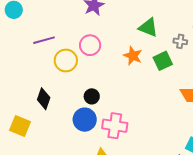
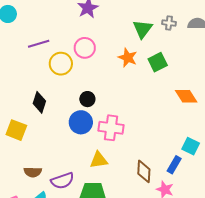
green triangle: (148, 27) -> (143, 29), turned 45
gray cross: (180, 41) -> (169, 23), moved

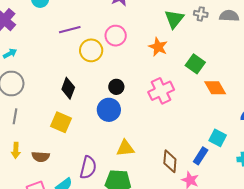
green square: (158, 62) -> (195, 64), moved, turned -30
pink cross: (111, 128) -> (161, 91), moved, turned -35
yellow square: (16, 130) -> (61, 122), moved
brown semicircle: (33, 172) -> (41, 157), moved
purple semicircle: (62, 181) -> (88, 167), turned -60

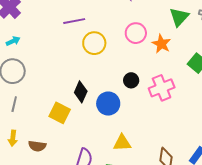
pink circle: (116, 36) -> (136, 33), moved
black circle: (116, 87) -> (131, 80), moved
black diamond: (68, 88) -> (81, 92), moved

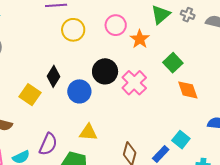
black circle: (131, 80) -> (105, 71), size x1.6
pink cross: (162, 88) -> (134, 83), turned -30

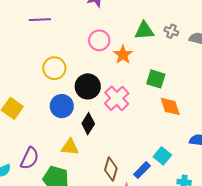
green triangle: (161, 15) -> (144, 31), turned 35
yellow circle: (73, 30) -> (54, 68), moved
green square: (173, 63) -> (156, 79), turned -30
black diamond: (53, 76) -> (88, 124), moved

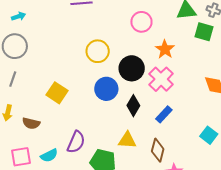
orange star: (123, 55) -> (165, 49), moved
green square: (156, 79) -> (204, 32), moved
yellow triangle: (70, 147) -> (127, 140), moved
blue rectangle: (142, 170) -> (164, 114), moved

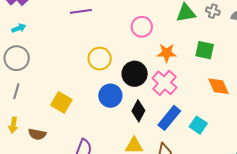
green square: (204, 32) -> (205, 50), moved
orange star: (165, 49) -> (167, 53), turned -30
blue rectangle: (164, 114) -> (169, 118), size x1.4
cyan square: (209, 135) -> (198, 125), moved

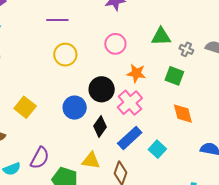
gray cross: (213, 11) -> (186, 49), moved
yellow circle: (100, 59) -> (65, 55), moved

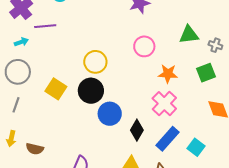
purple line: (57, 20) -> (45, 26), moved
green square: (174, 76) -> (206, 73), turned -36
black circle: (102, 89) -> (91, 91), moved
yellow square: (25, 107) -> (56, 89), moved

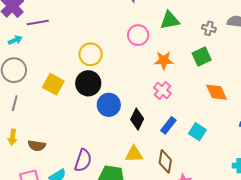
green triangle: (189, 35) -> (170, 20), moved
pink cross: (164, 104) -> (162, 91), size x0.7
blue rectangle: (167, 139) -> (168, 125), size x0.7

